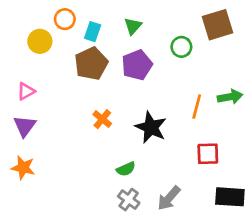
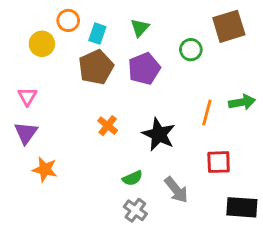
pink triangle: (26, 91) -> (27, 96), turned -30
orange star: (23, 168) -> (45, 169), moved
gray arrow: (169, 198) -> (176, 190), moved, turned -80

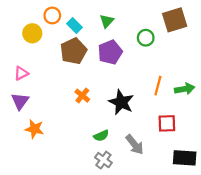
cyan rectangle: (97, 34) -> (75, 25), turned -64
pink triangle: (27, 96) -> (21, 73), turned 32
green arrow: (242, 102) -> (185, 89), moved

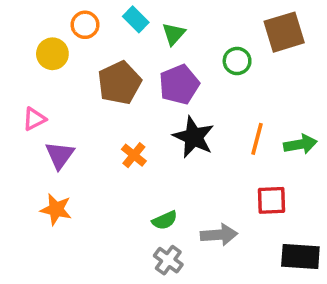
cyan rectangle: (75, 25) -> (136, 19), moved
purple triangle: (20, 101) -> (60, 155), moved
black star: (121, 102) -> (194, 137), moved
gray arrow: (135, 145) -> (219, 235), turned -55

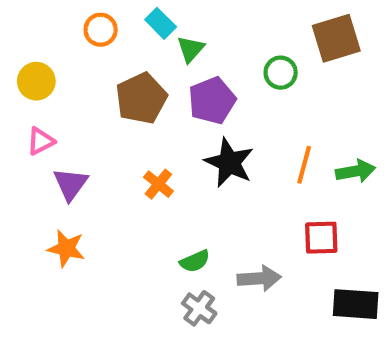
green triangle: (174, 34) -> (191, 49), moved
yellow circle: (52, 54) -> (36, 81), moved

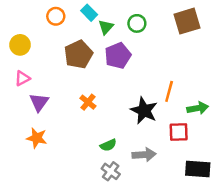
green circle: (281, 73) -> (137, 23), moved
black star: (229, 163) -> (144, 110), moved
green arrow: (356, 171) -> (198, 108), moved

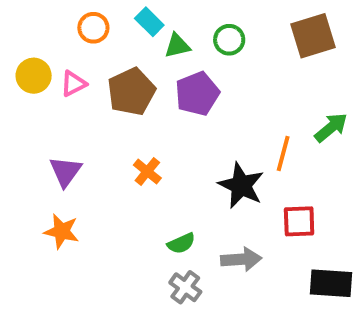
green triangle: (106, 27) -> (177, 46), turned 35
pink triangle: (22, 78) -> (73, 84), moved
green arrow: (198, 108) -> (331, 128), moved, turned -30

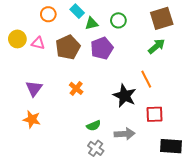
pink triangle: (73, 84) -> (38, 43), turned 40
green arrow: (331, 128) -> (157, 46), moved
orange line: (283, 154) -> (146, 79), turned -42

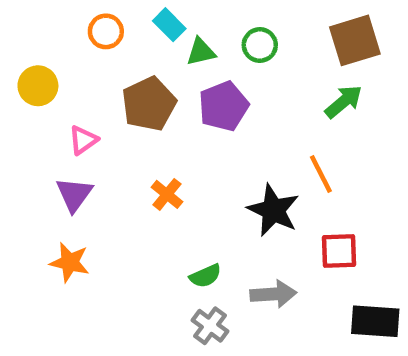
pink triangle: (38, 43) -> (83, 140), moved, turned -48

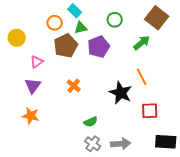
orange circle: (106, 31) -> (55, 23), moved
brown square: (355, 40) -> (157, 18), turned -35
green triangle: (201, 52) -> (81, 28), moved
green arrow: (344, 102) -> (142, 43), moved
gray arrow: (273, 294) -> (121, 144), moved

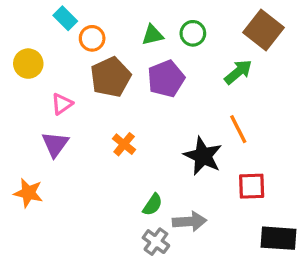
cyan rectangle: (75, 11) -> (65, 18), moved
green triangle: (81, 28) -> (153, 35), moved
orange star: (31, 116) -> (28, 193), moved
green semicircle: (91, 122) -> (153, 205), turned -32
gray arrow: (121, 144) -> (190, 221), moved

